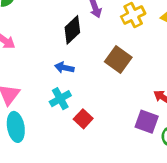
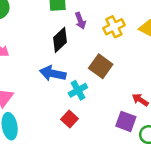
blue arrow: (64, 68) -> (53, 73), size x1.5
cyan cross: (60, 99) -> (78, 90), moved

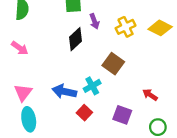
blue arrow: (53, 73) -> (64, 91), moved
purple square: (126, 121) -> (122, 115), moved

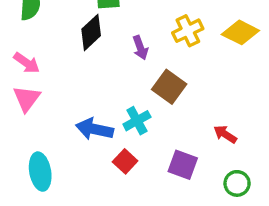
purple arrow: (94, 21) -> (140, 48), moved
black diamond: (75, 39) -> (91, 32), moved
pink triangle: (23, 93) -> (27, 99), moved

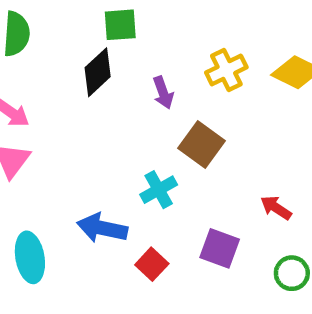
blue arrow: (94, 129) -> (102, 228), moved
red square: (125, 161) -> (152, 264), moved

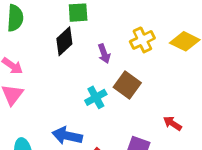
cyan cross: (159, 190) -> (96, 97), moved

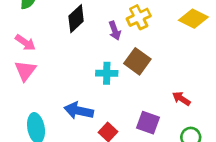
yellow cross: (142, 40) -> (139, 17), moved
cyan cross: (96, 97) -> (107, 73), turned 30

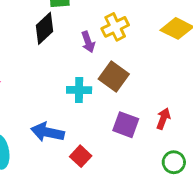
red arrow: (181, 99) -> (163, 119), turned 78
purple square: (148, 123) -> (126, 125), moved

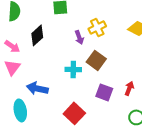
black diamond: (44, 28) -> (37, 35), moved
blue arrow: (48, 132) -> (37, 88), moved
red square: (81, 156) -> (74, 113), size x1.5

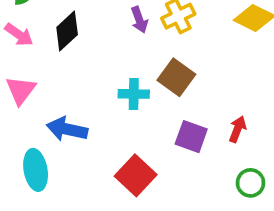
purple arrow: (79, 37) -> (139, 20), moved
pink arrow: (12, 46) -> (19, 35), moved

